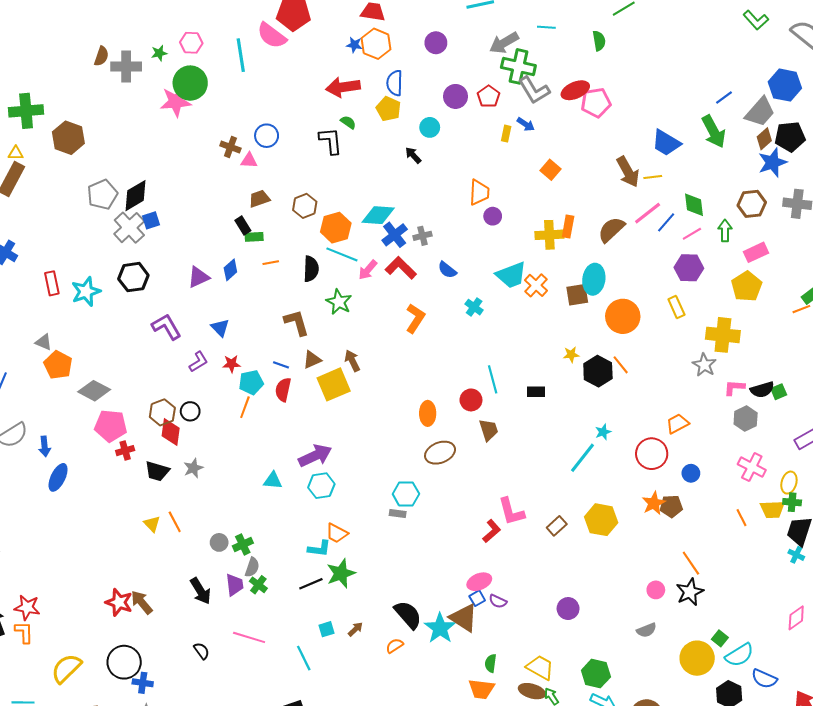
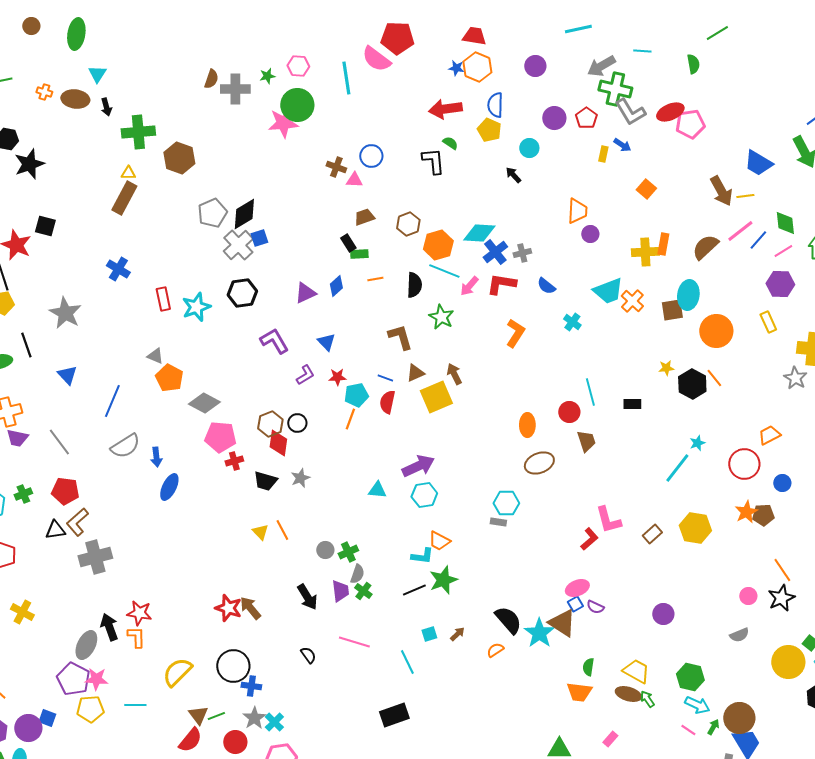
red L-shape: (401, 268) -> (501, 284), turned -36

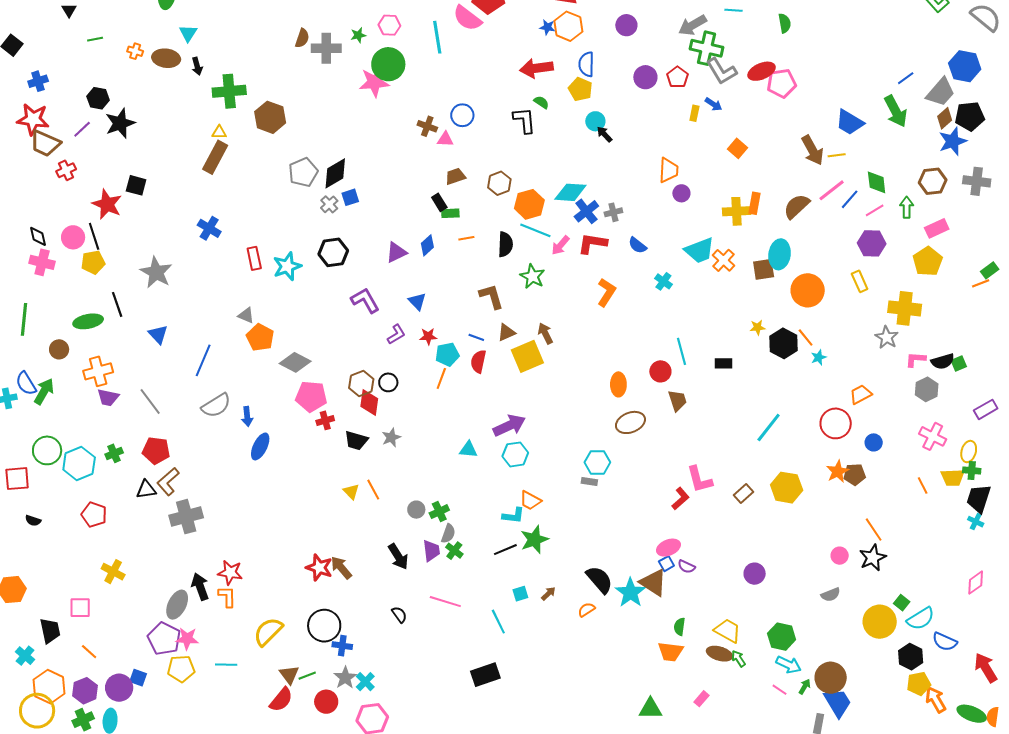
cyan circle: (529, 148) -> (595, 121), moved
gray cross: (238, 245) -> (329, 204), size x0.6
cyan star: (697, 443) -> (819, 357), moved

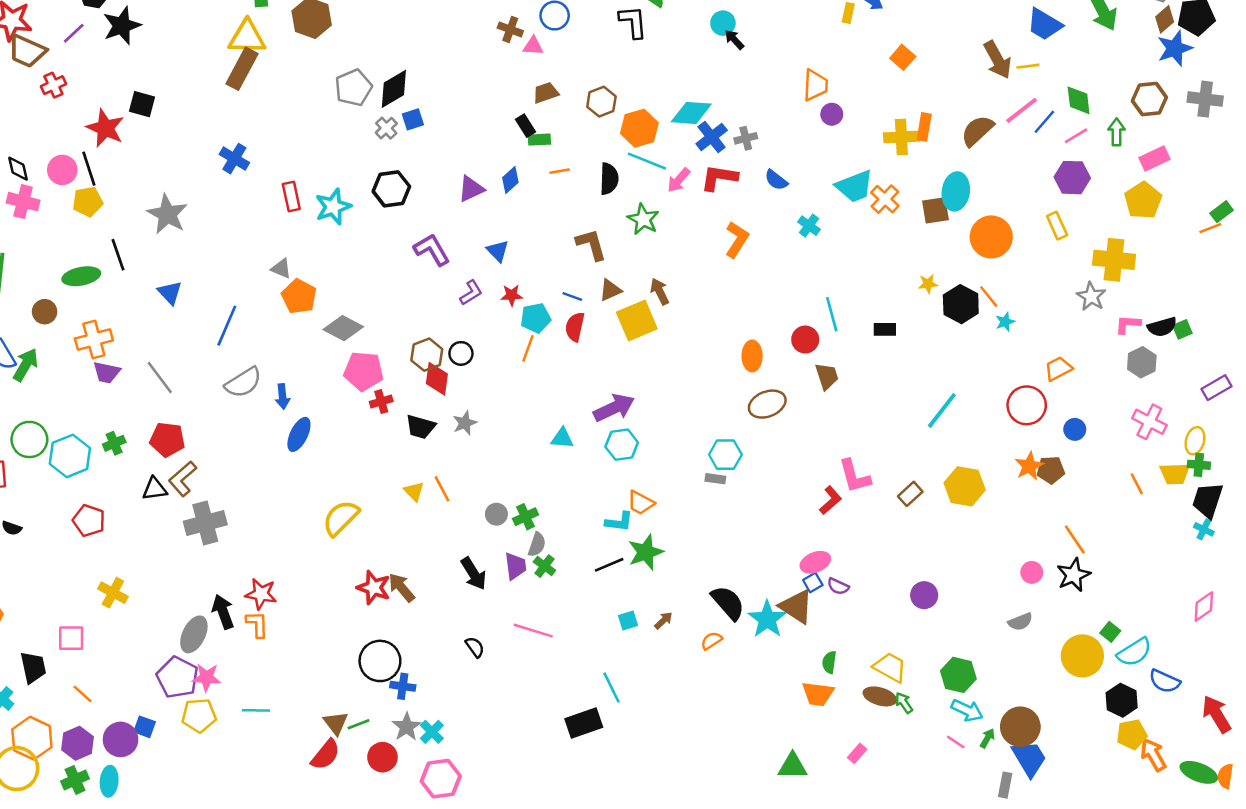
yellow triangle: (219, 132) -> (247, 37), size x2.0
cyan line: (498, 622) -> (612, 688), moved
yellow semicircle: (268, 632) -> (341, 518), moved

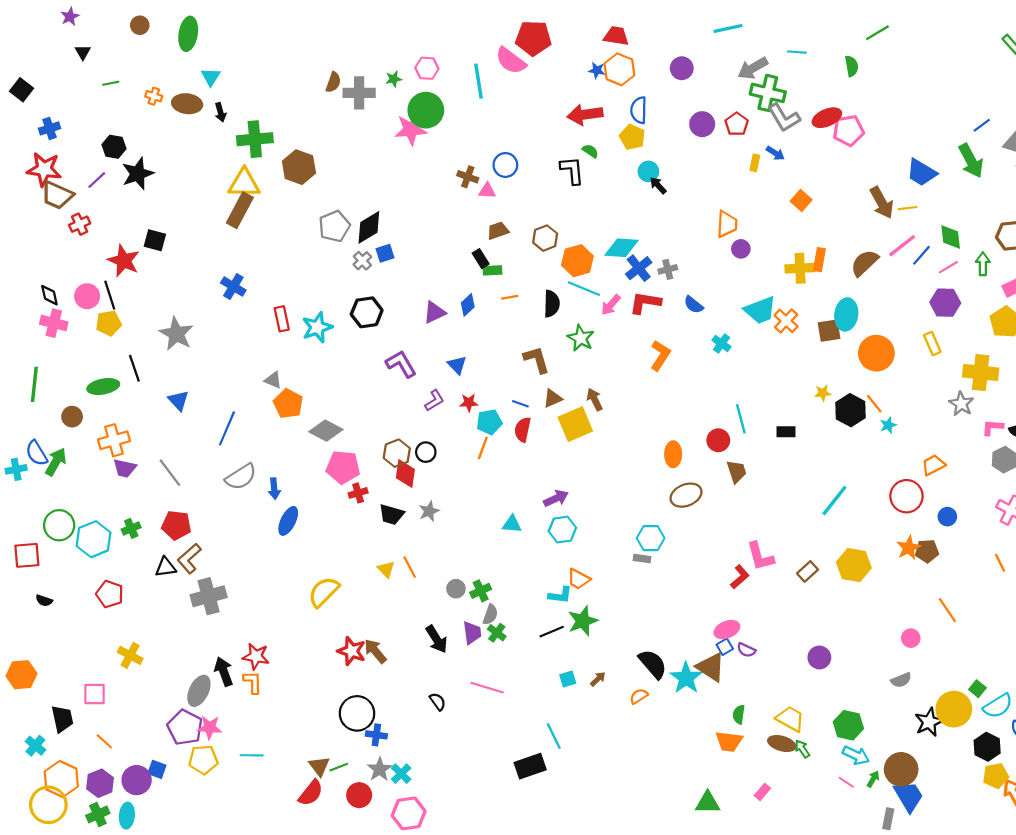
purple arrow: (614, 408) -> (556, 498), size x0.7
black star: (1074, 575) -> (929, 722), moved

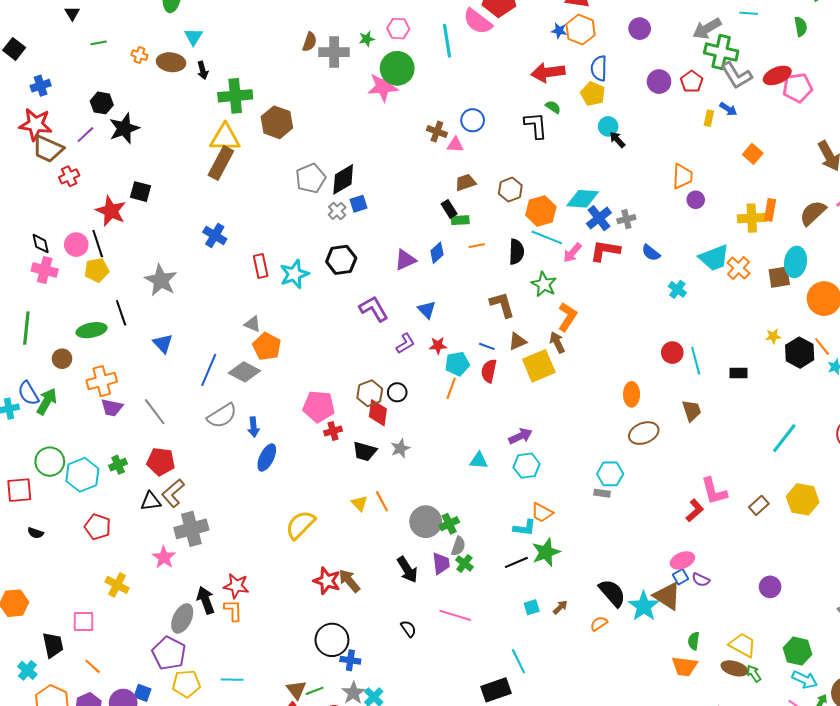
orange L-shape: (660, 355) -> (567, 317), moved
gray diamond: (326, 431) -> (244, 372), moved
red circle: (718, 440) -> (672, 353), moved
gray circle: (456, 589) -> (426, 522), size x1.8
pink star: (210, 727) -> (164, 557), moved, turned 30

